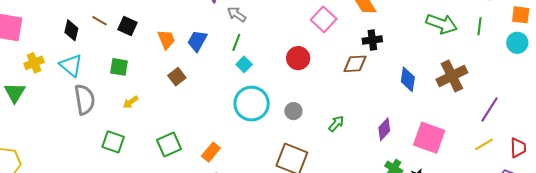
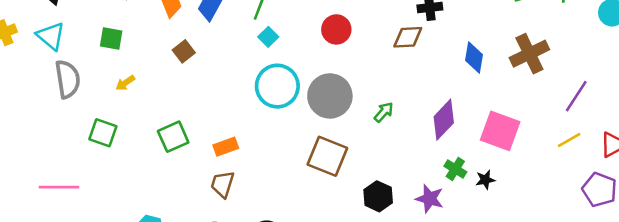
gray circle: (293, 111) -> (330, 96), size x2.0
purple diamond: (384, 129) -> (444, 120), size x1.4
orange rectangle: (211, 152) -> (226, 147), turned 30

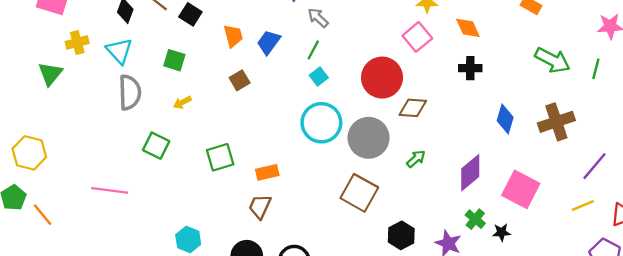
red circle: (336, 29) -> (382, 78), size x1.5
brown diamond: (408, 37) -> (413, 108), moved

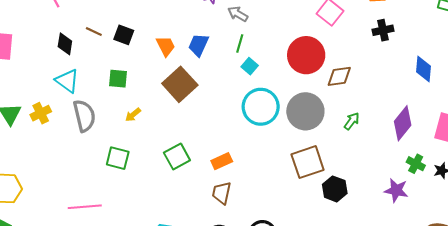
yellow cross: (77, 42) -> (41, 113), moved
brown square: (240, 80) -> (180, 84), size x1.8
brown square: (359, 193) -> (308, 162), turned -36
black hexagon: (401, 235) -> (335, 189), moved

